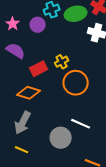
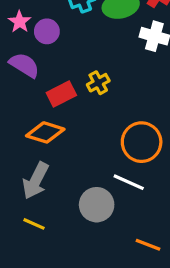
purple circle: (38, 25) -> (47, 31), moved
orange circle: (76, 83) -> (142, 142), moved

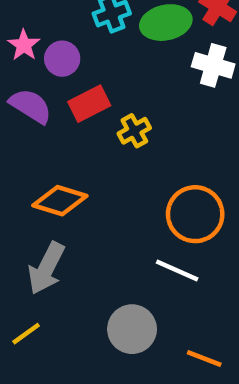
red rectangle: (61, 94) -> (89, 104), moved
gray circle: (97, 205) -> (132, 329), moved
yellow line: (34, 224) -> (26, 334), moved, turned -60

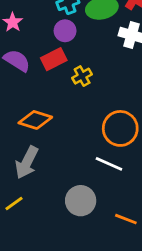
purple circle: (62, 59) -> (65, 31), moved

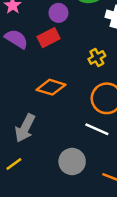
yellow cross: (82, 76) -> (97, 57), moved
orange diamond: (35, 120) -> (51, 87), moved

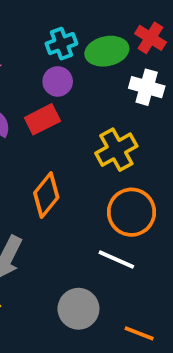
yellow cross: (97, 57) -> (116, 150), size x1.5
orange diamond: (51, 87) -> (46, 195), turned -68

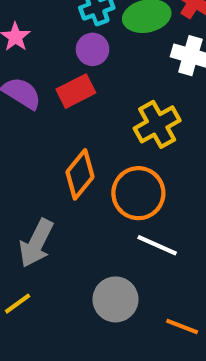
orange circle: (132, 212) -> (138, 193), moved

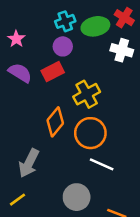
yellow cross: (157, 124) -> (87, 94), moved

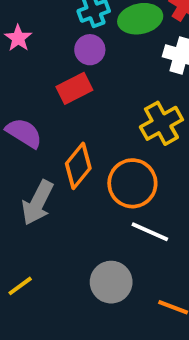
purple semicircle: (20, 73) -> (24, 133), moved
yellow cross: (87, 94) -> (161, 123), moved
gray arrow: (29, 163) -> (38, 203), moved

